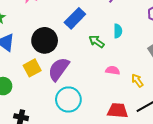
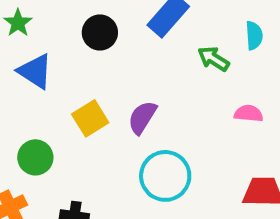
black circle: (45, 40) -> (100, 33), moved, size x0.7
purple semicircle: (59, 69) -> (142, 117), size x0.7

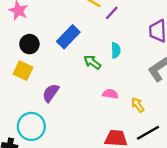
yellow square: (90, 118) -> (23, 71), moved, turned -36
cyan circle: (165, 176) -> (31, 126), moved

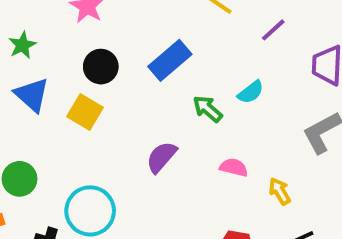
purple line: (112, 13) -> (273, 30), moved
cyan semicircle: (116, 50) -> (251, 92), turned 48
purple semicircle: (51, 93) -> (161, 157), moved

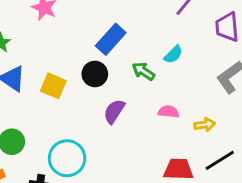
black circle: (101, 67) -> (95, 74), moved
yellow arrow: (280, 191) -> (205, 125), turned 120

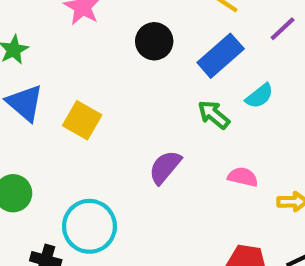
blue rectangle: (111, 39) -> (221, 56), moved
black circle: (95, 74) -> (154, 41), moved

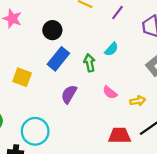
blue rectangle: (221, 56) -> (58, 59), moved
green arrow: (214, 115) -> (89, 63), turned 49
pink semicircle: (243, 177) -> (110, 92), turned -144

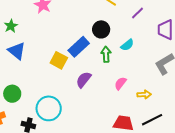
black circle: (52, 30) -> (101, 29), moved
yellow square: (22, 77) -> (59, 60), moved
pink semicircle: (110, 92) -> (120, 83), turned 80

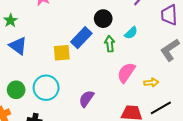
yellow square: (59, 60) -> (62, 53), turned -30
purple semicircle: (84, 80) -> (86, 99), moved
pink semicircle: (120, 83) -> (126, 73), size x1.5
cyan circle: (49, 108) -> (46, 88), moved

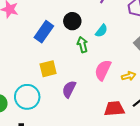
blue rectangle: (81, 38) -> (44, 32), moved
yellow square: (62, 53) -> (48, 69), moved
purple semicircle: (86, 99) -> (69, 89), moved

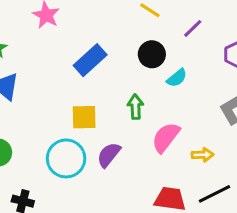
black circle: (72, 21) -> (152, 54), moved
green arrow: (82, 45) -> (135, 107), moved
cyan circle: (27, 97) -> (66, 158), moved

